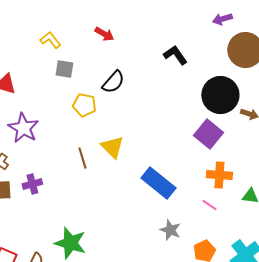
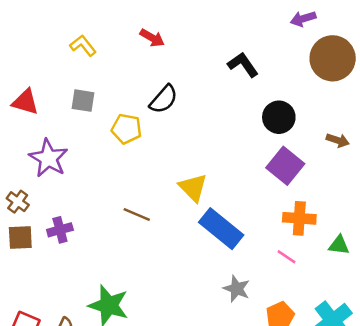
gray square: (64, 69) -> (83, 101), moved
black circle: (220, 95) -> (279, 117), moved, size x0.7
yellow triangle: (112, 147) -> (193, 188), moved
brown line: (82, 158) -> (137, 214), moved, turned -50

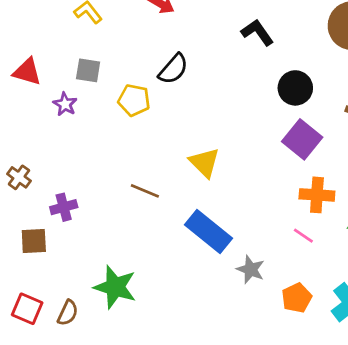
purple star: (48, 158) -> (65, 104), moved, size x0.6
blue rectangle: (221, 229) -> (209, 232), moved
brown square: (20, 238) -> (34, 241), moved

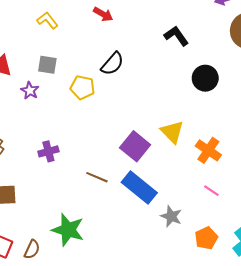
purple square: (302, 139) -> (135, 146), moved
yellow triangle: (205, 162) -> (172, 132), moved
brown line: (145, 191) -> (97, 177), moved
orange cross: (317, 195) -> (208, 150), moved, turned 30
purple cross: (64, 207) -> (48, 151), moved

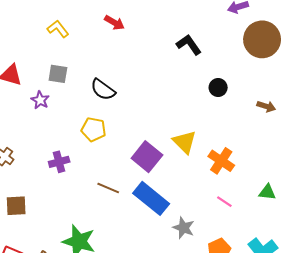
black semicircle: (112, 64) -> (103, 90), moved, turned 85
black circle: (205, 78) -> (218, 88), size x0.7
yellow pentagon: (82, 87) -> (94, 129), moved

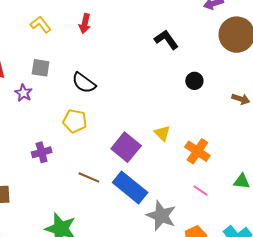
red arrow: (114, 23) -> (85, 24), moved, turned 72
yellow triangle: (185, 142) -> (162, 133), size x0.7
gray star: (184, 228) -> (161, 216), size x1.4

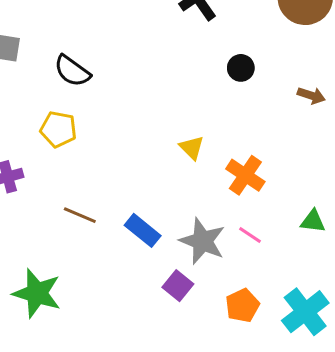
purple square: (126, 147) -> (178, 286), moved, size x0.7
blue rectangle: (130, 187) -> (143, 230), size x0.7
gray star: (161, 216) -> (202, 241), moved

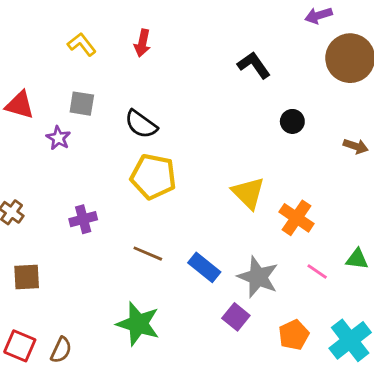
yellow pentagon: (58, 129) -> (153, 177), moved, size x1.4
yellow triangle: (192, 148) -> (248, 193), size x1.5
pink line: (250, 235) -> (317, 271), moved
green star: (37, 293) -> (138, 324), moved

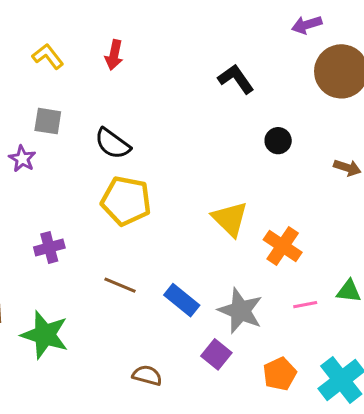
pink line: (317, 271) -> (305, 305), turned -45
green star: (138, 324) -> (45, 335), moved
brown semicircle: (61, 350) -> (147, 375), moved, turned -100

